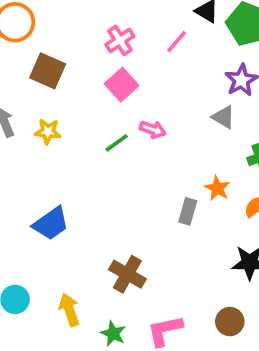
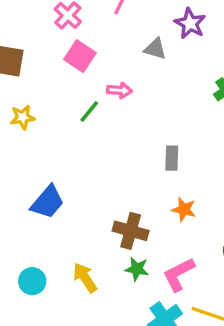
gray triangle: (223, 117) -> (155, 49), moved
orange star: (217, 188) -> (184, 209), moved
green star: (113, 334) -> (137, 269), moved

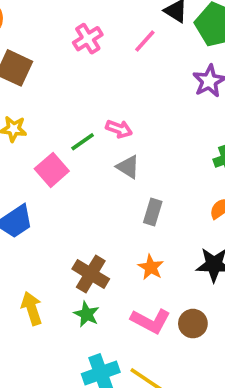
gray triangle: (155, 49) -> (128, 167), moved
pink square: (80, 56) -> (52, 170), moved
pink L-shape: (179, 274) -> (151, 321), moved, turned -141

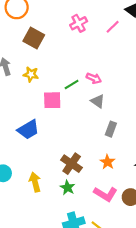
pink square: (52, 170) -> (52, 100), turned 36

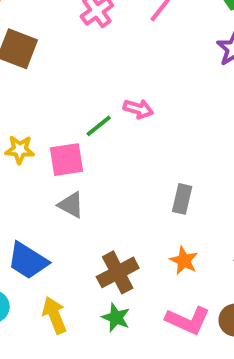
yellow star: (31, 74) -> (20, 150), moved
gray triangle: (98, 101) -> (71, 205), moved
blue trapezoid: (28, 130) -> (28, 261), moved, turned 70
brown cross: (72, 164) -> (118, 272), turned 35

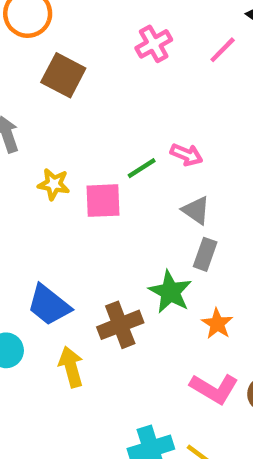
gray rectangle: (182, 199) -> (205, 254), moved
gray triangle: (71, 205) -> (196, 210), moved
brown cross: (118, 272) -> (120, 325), moved
green star: (116, 318) -> (170, 292), moved, size x1.4

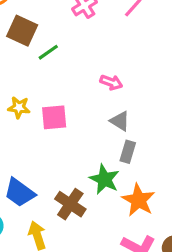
green line: (142, 168) -> (48, 52), moved
orange star: (217, 324) -> (138, 200), size x1.5
brown cross: (120, 325) -> (70, 204), turned -32

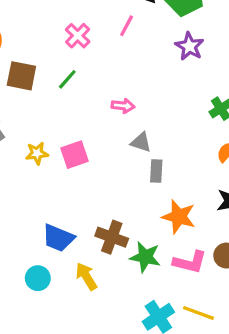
green line: (48, 52) -> (67, 79), moved
green star: (104, 179) -> (145, 257), moved

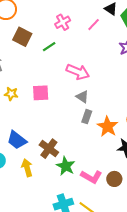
pink arrow: (123, 106) -> (78, 72), size x1.6
yellow star: (37, 153) -> (11, 94), moved
orange star: (179, 217) -> (108, 127), moved

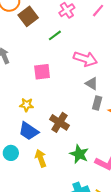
brown square: (22, 37) -> (28, 16), moved, turned 30
pink square: (41, 93) -> (42, 72), moved
yellow star: (11, 94) -> (27, 105), moved
brown cross: (49, 149) -> (59, 122), moved

